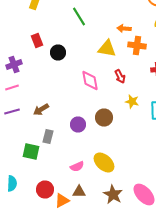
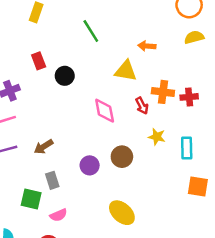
orange cross: (137, 46) -> (163, 92), moved
gray rectangle: (48, 136) -> (52, 180), turned -32
pink semicircle: (77, 166) -> (58, 215), moved

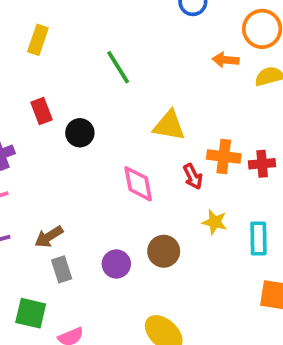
orange arrow: (147, 46) -> (226, 60), moved
gray rectangle: (52, 180) -> (62, 269), moved

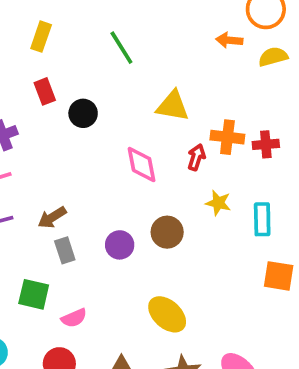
yellow rectangle: (38, 40) -> (41, 37), moved
red arrow: (193, 177) -> (196, 157), turned -135

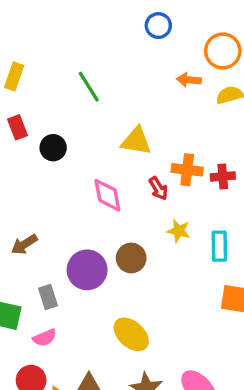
red arrow: (196, 157) -> (158, 188), turned 130
purple circle: (120, 245) -> (87, 270), size x1.5
gray rectangle: (65, 250) -> (48, 297), moved

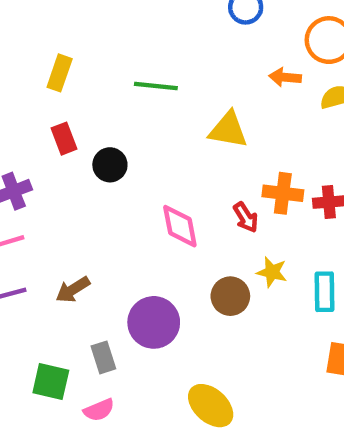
green line: (89, 87) -> (156, 86), turned -52
yellow triangle: (136, 141) -> (228, 130), moved
brown circle: (131, 258) -> (230, 296), moved

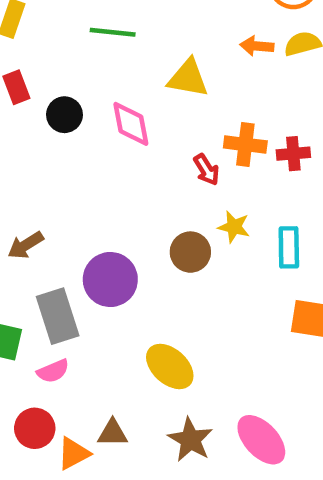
orange arrow: (285, 77) -> (257, 46), moved
pink diamond: (180, 226) -> (131, 124), moved
gray rectangle: (103, 357) -> (58, 316), size x1.6

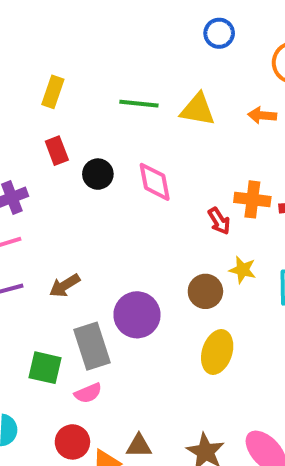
yellow triangle: (188, 78) -> (198, 110), moved
yellow ellipse: (170, 366) -> (217, 352), moved, turned 66

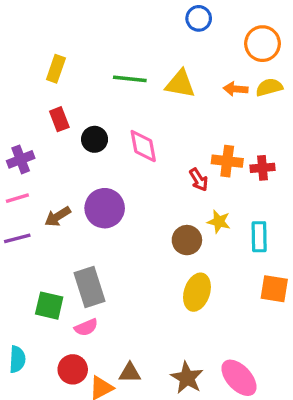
brown arrow: (65, 286) -> (58, 217), moved
purple circle: (137, 315) -> (105, 208), moved

